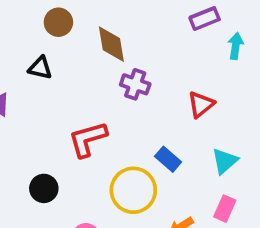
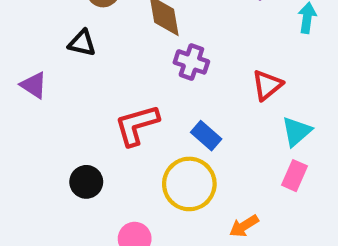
blue rectangle: (168, 159) -> (206, 136), moved
cyan triangle: (225, 161) -> (297, 131), moved
pink rectangle: (225, 209) -> (294, 176), moved

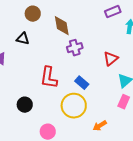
purple cross: (191, 62) -> (75, 48), turned -35
red L-shape: (137, 125) -> (49, 78), turned -65

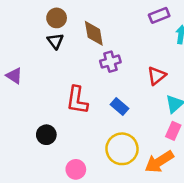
black triangle: (23, 39) -> (55, 41), moved, turned 40
yellow circle: (74, 106) -> (122, 149), moved
orange arrow: (100, 126) -> (159, 162), moved, size x1.6

